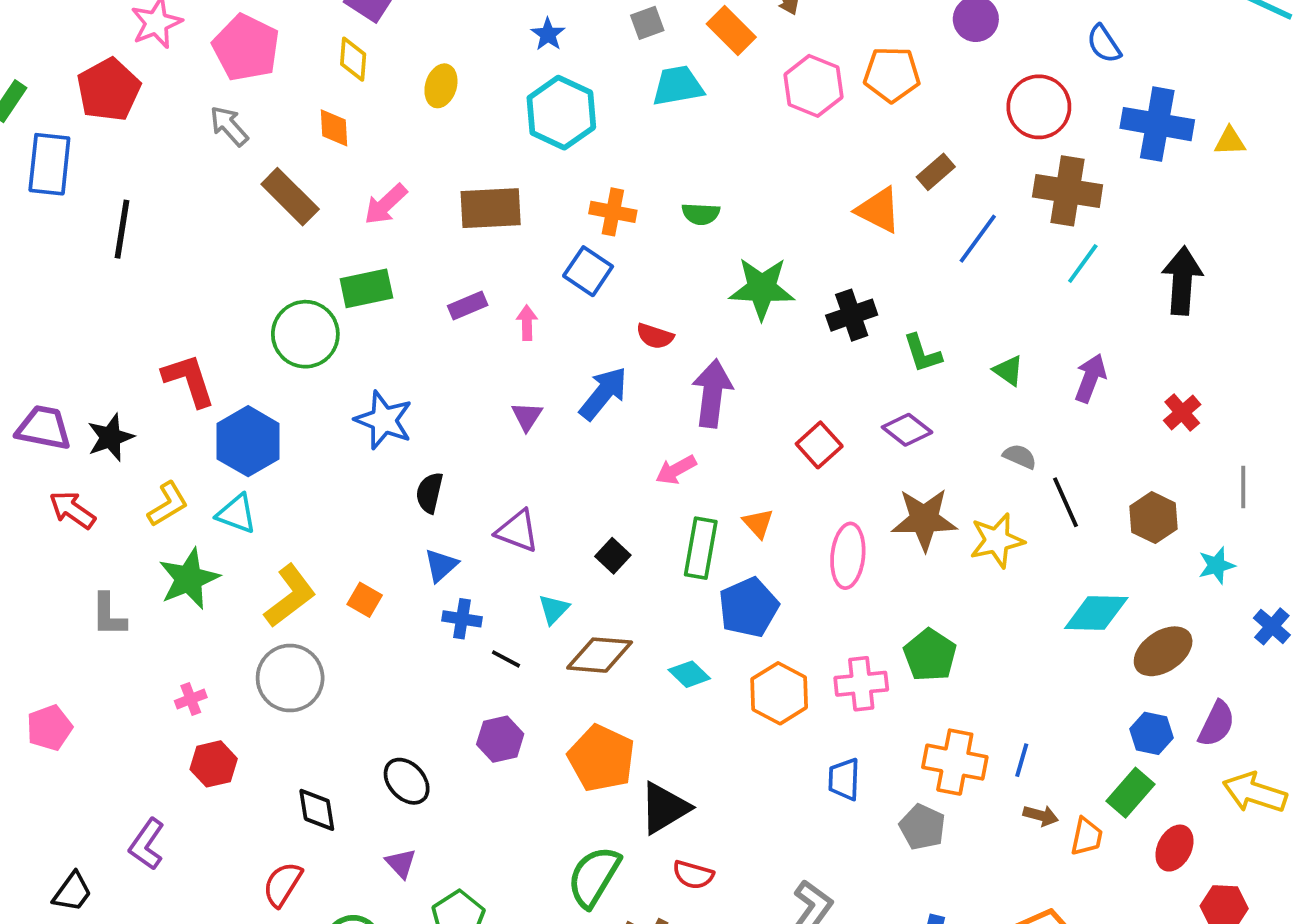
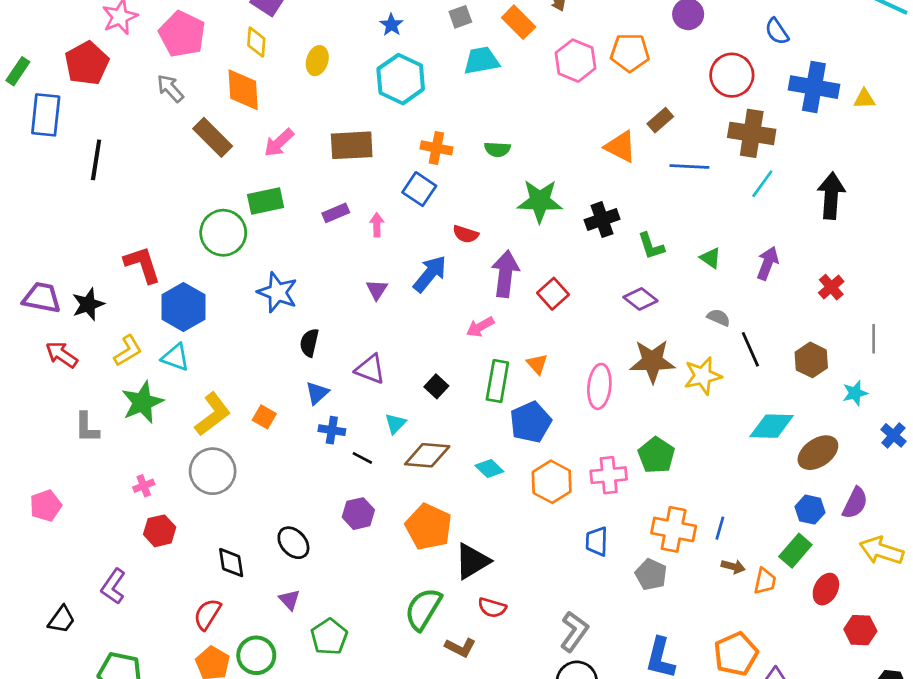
orange diamond: (334, 128) -> (243, 90), size x1.6
blue line: (978, 239) -> (689, 167), turned 57
red square: (819, 445) -> (553, 294), moved

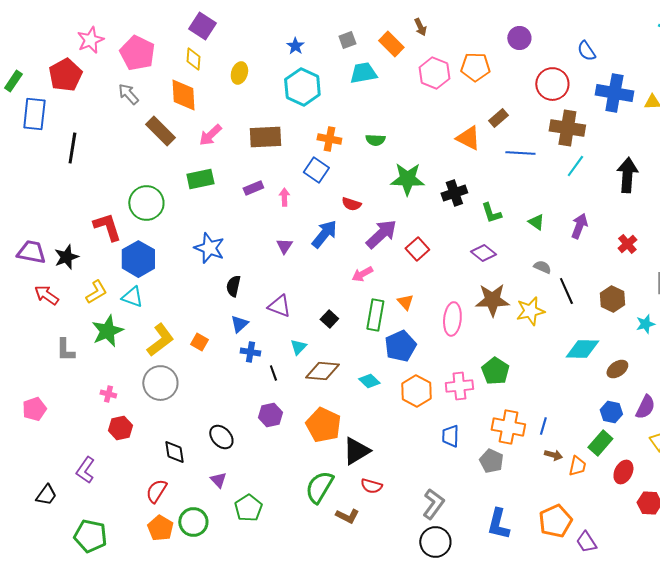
green circle: (223, 233) -> (146, 203), moved
purple arrow: (505, 274) -> (381, 234), turned 40
brown ellipse: (818, 453) -> (617, 369), size x0.7
black line: (362, 458) -> (273, 373), turned 42
pink cross: (144, 486) -> (108, 394), turned 35

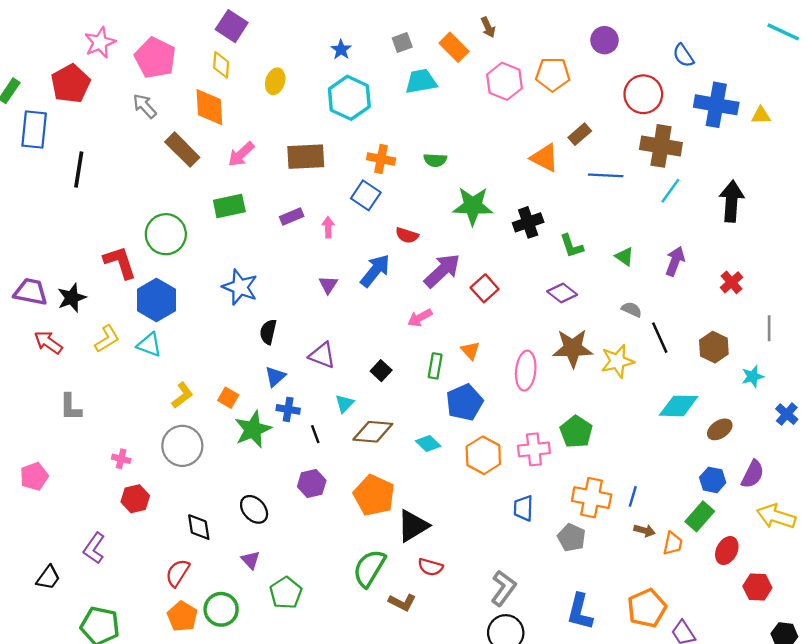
green rectangle: (375, 315) -> (435, 366), size x0.7
green star: (107, 331) -> (253, 429), moved
yellow L-shape: (160, 340) -> (182, 395), size x0.7

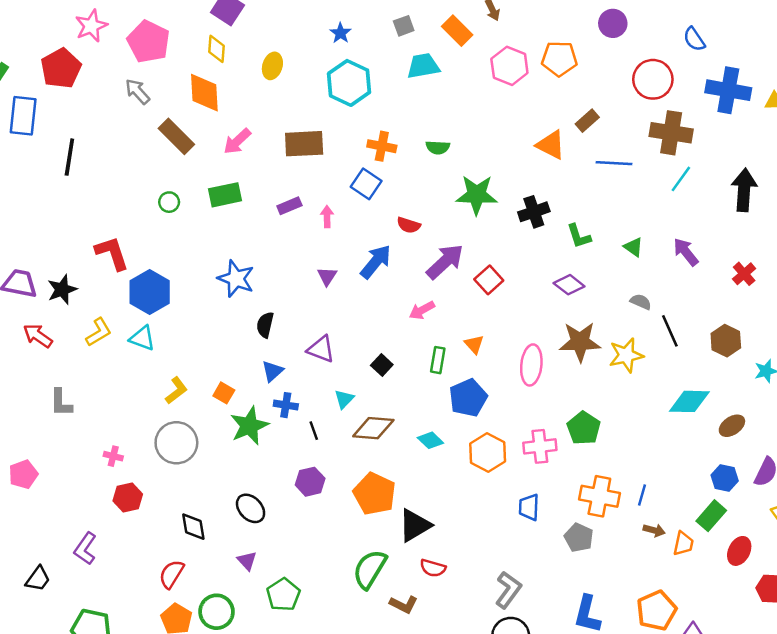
green circle: (166, 234) -> (169, 202), moved, size x0.5
purple arrow: (675, 261) -> (686, 252), turned -60

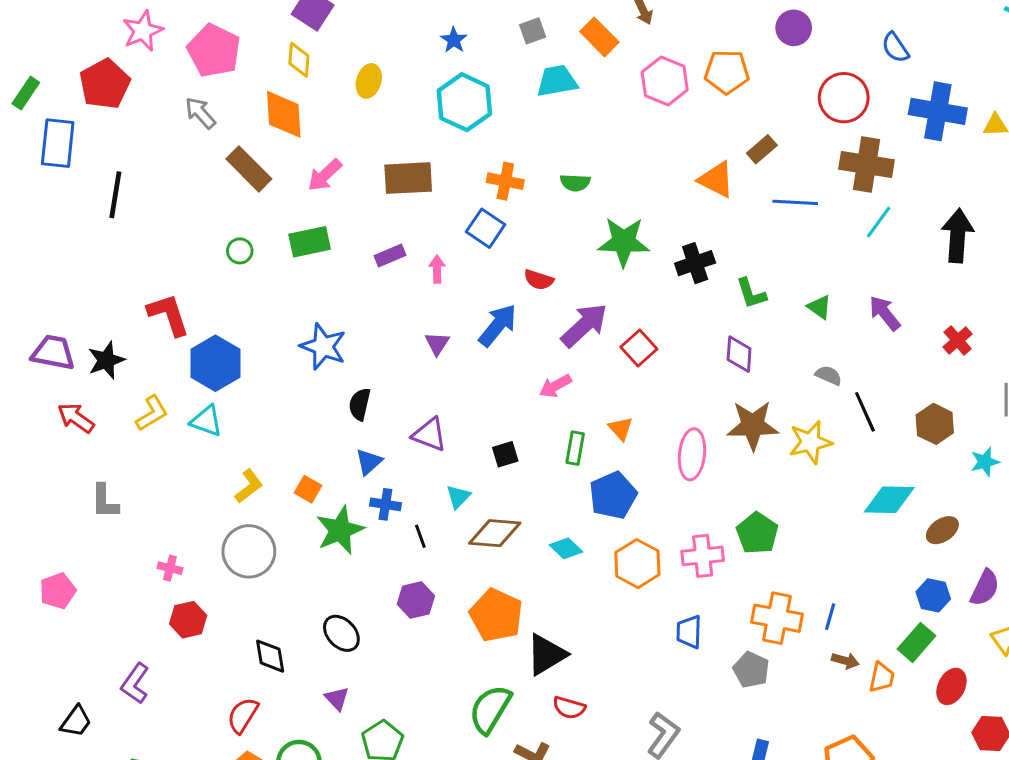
purple diamond: (569, 285) -> (739, 354), turned 56
black square: (382, 365) -> (505, 454), turned 30

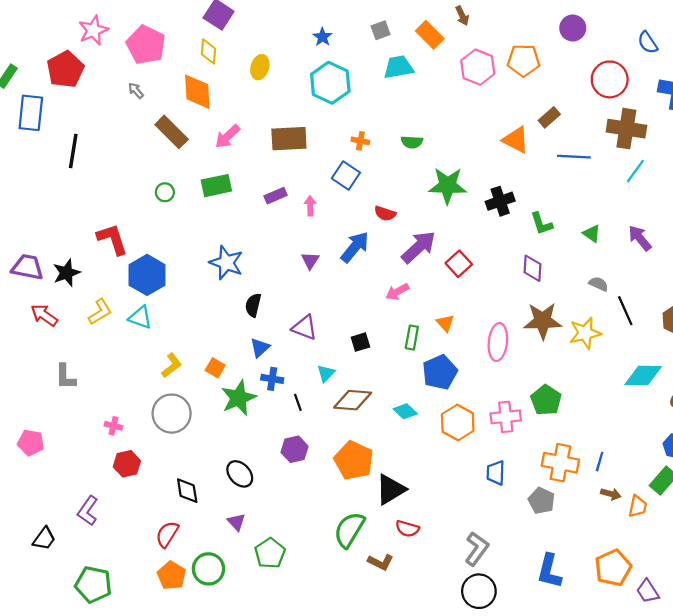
gray arrow: (200, 113) -> (136, 91), size x0.7
orange cross: (505, 181) -> (360, 141), size x0.7
pink pentagon: (58, 591) -> (31, 443), turned 30

